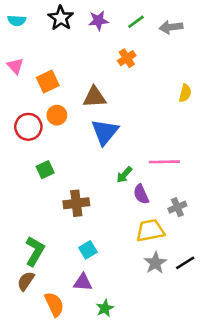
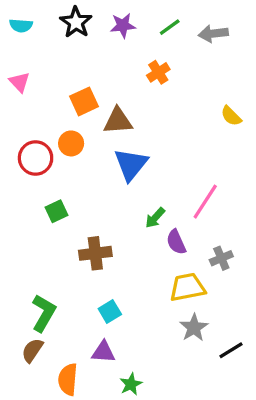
orange square: (48, 81) -> (84, 101), moved
yellow semicircle: (185, 93) -> (231, 116), turned 120
pink line: (164, 162) -> (205, 202), turned -56
black line: (185, 263) -> (231, 350), moved
orange semicircle: (54, 304) -> (68, 379), turned -150

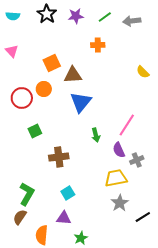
orange cross: (158, 72) -> (98, 45), turned 32
green arrow: (155, 218) -> (96, 135), turned -56
purple semicircle: (176, 242) -> (119, 150), moved

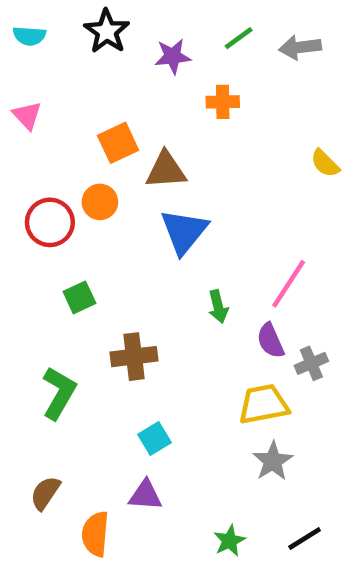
purple star: (76, 16) -> (173, 56), moved
green L-shape: (27, 194) -> (59, 393), moved
black line: (143, 217) -> (305, 538), moved
green star: (81, 238) -> (230, 541), moved

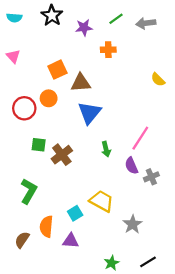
green square: (79, 297) -> (39, 145), turned 32
brown cross: (134, 357) -> (62, 155), moved, turned -30
yellow trapezoid: (264, 404) -> (102, 201), moved, turned 40
orange semicircle: (95, 534) -> (46, 227), moved

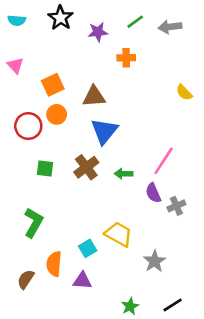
orange square: (57, 70) -> (53, 85), moved
green arrow: (106, 149) -> (124, 174), turned 104
brown cross: (62, 155) -> (86, 167), moved

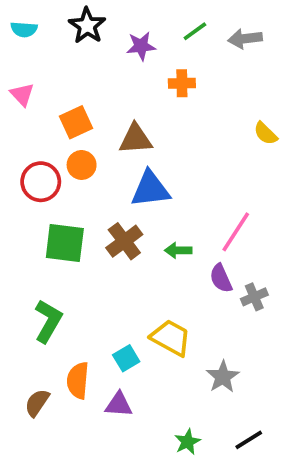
blue triangle: (104, 131) -> (150, 189), turned 44
green square: (45, 169) -> (65, 243), size x1.6

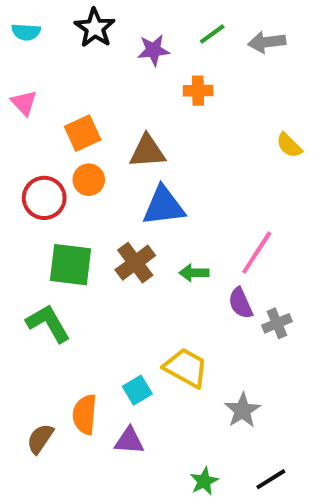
green L-shape: (48, 321) -> (48, 323), moved, turned -60

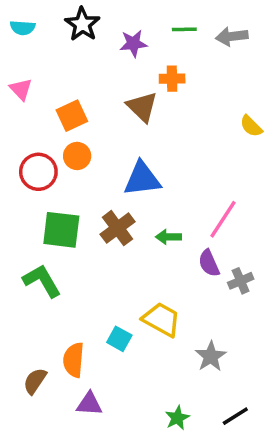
green line: (212, 34) -> (184, 29), turned 35
brown triangle: (147, 151) -> (142, 107), moved, turned 48
cyan square: (137, 390) -> (119, 339), turned -30
purple triangle: (129, 441) -> (89, 404), moved

